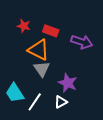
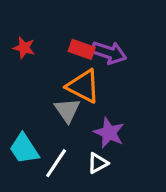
red star: (24, 26) -> (24, 48), moved
purple arrow: (82, 42) -> (109, 53), moved
orange triangle: (39, 50) -> (83, 86), moved

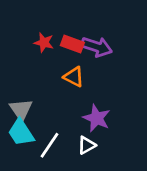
red star: (24, 48) -> (44, 43), moved
orange triangle: (83, 86) -> (74, 77), size x0.7
gray triangle: (67, 110) -> (21, 110), moved

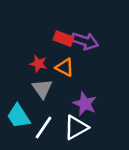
red star: (44, 43) -> (38, 64), moved
gray triangle: (21, 110) -> (42, 89), moved
white triangle: (87, 145) -> (76, 127), size x1.5

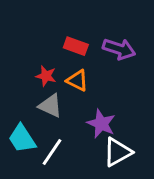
purple arrow: (85, 41) -> (119, 49), moved
gray triangle: (42, 89) -> (50, 106), turned -30
white triangle: (76, 127) -> (118, 152), moved

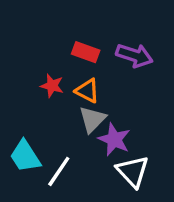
gray triangle: (50, 106) -> (92, 119), moved, turned 50
white triangle: (118, 152) -> (133, 171), turned -44

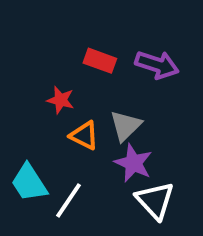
orange triangle: (87, 91) -> (84, 136), moved
gray triangle: (92, 119) -> (126, 126), moved

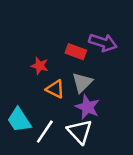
red rectangle: (100, 61) -> (76, 52), moved
white triangle: (155, 200) -> (80, 132), moved

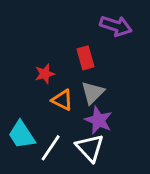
purple arrow: (103, 43) -> (116, 26), moved
red rectangle: (76, 52) -> (85, 58), turned 54
red star: (40, 66) -> (45, 74), turned -30

